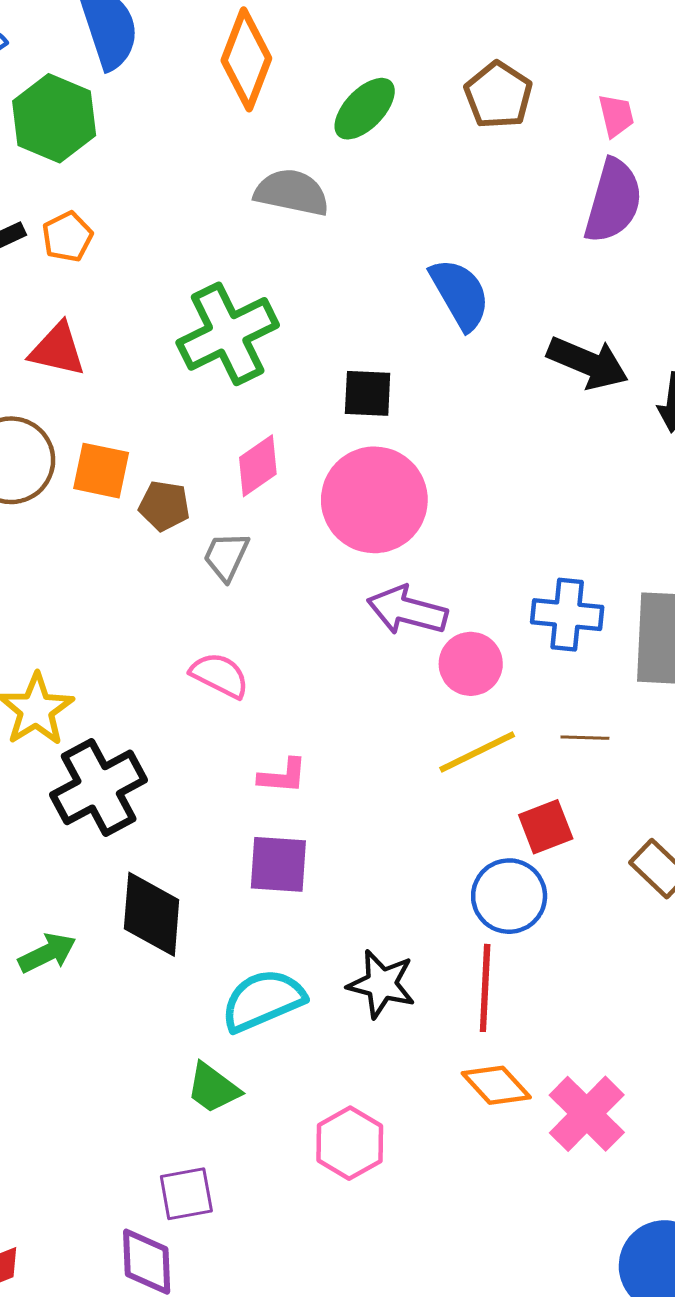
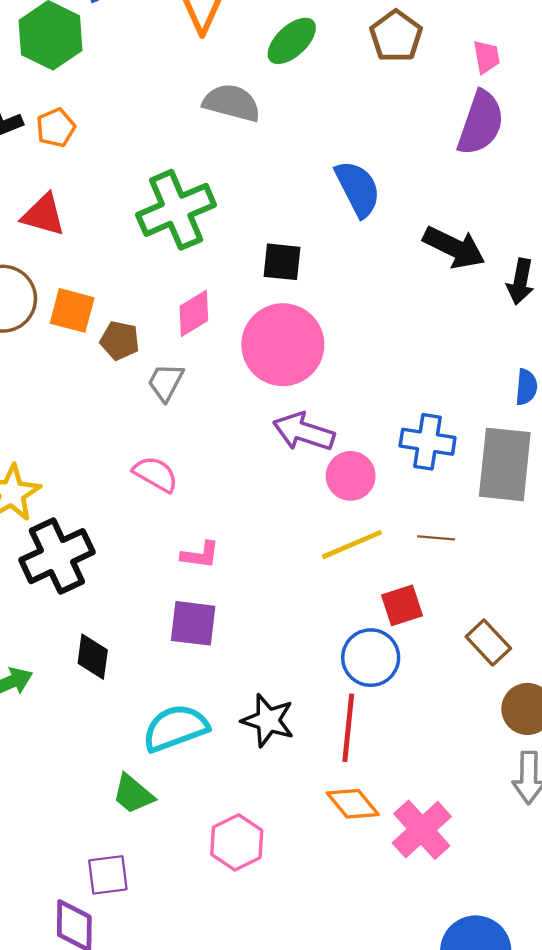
black diamond: (152, 914) -> (93, 657), size x0.7

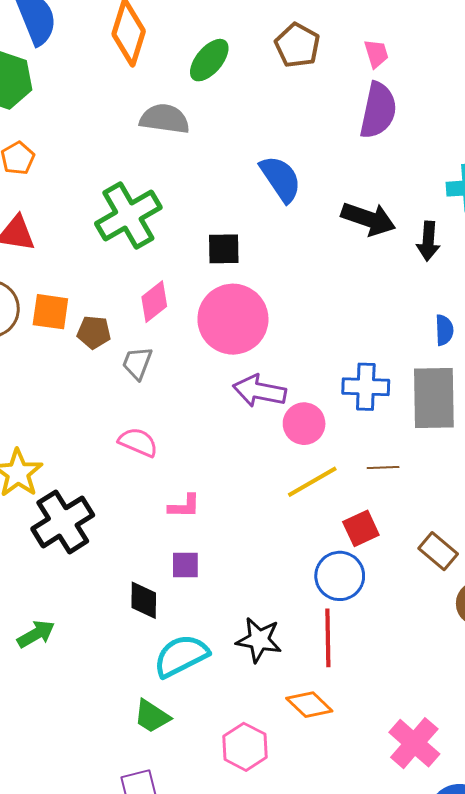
purple square: (193, 623) -> (185, 565), size x0.7
black diamond: (93, 657) -> (144, 600), moved
orange diamond: (353, 804) -> (309, 705), moved
pink cross: (422, 830) -> (414, 743), moved

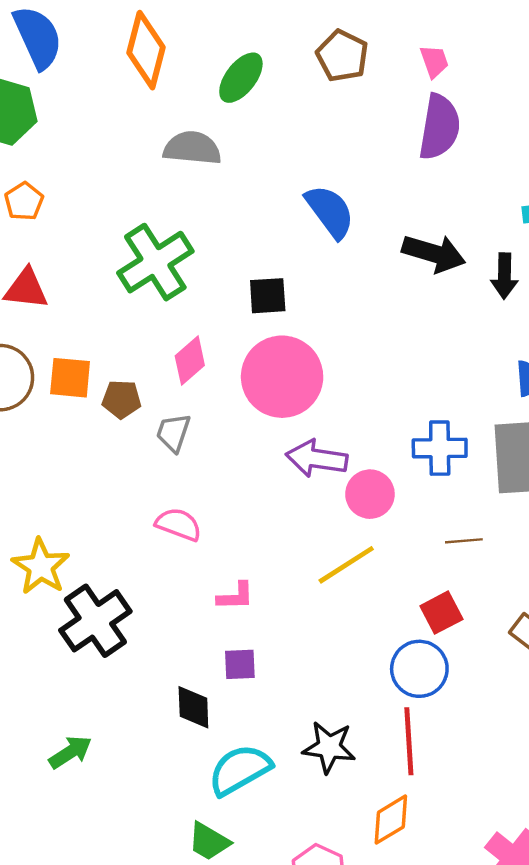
yellow line: (312, 482) -> (346, 565), moved
orange diamond: (309, 705) -> (391, 820), turned -72

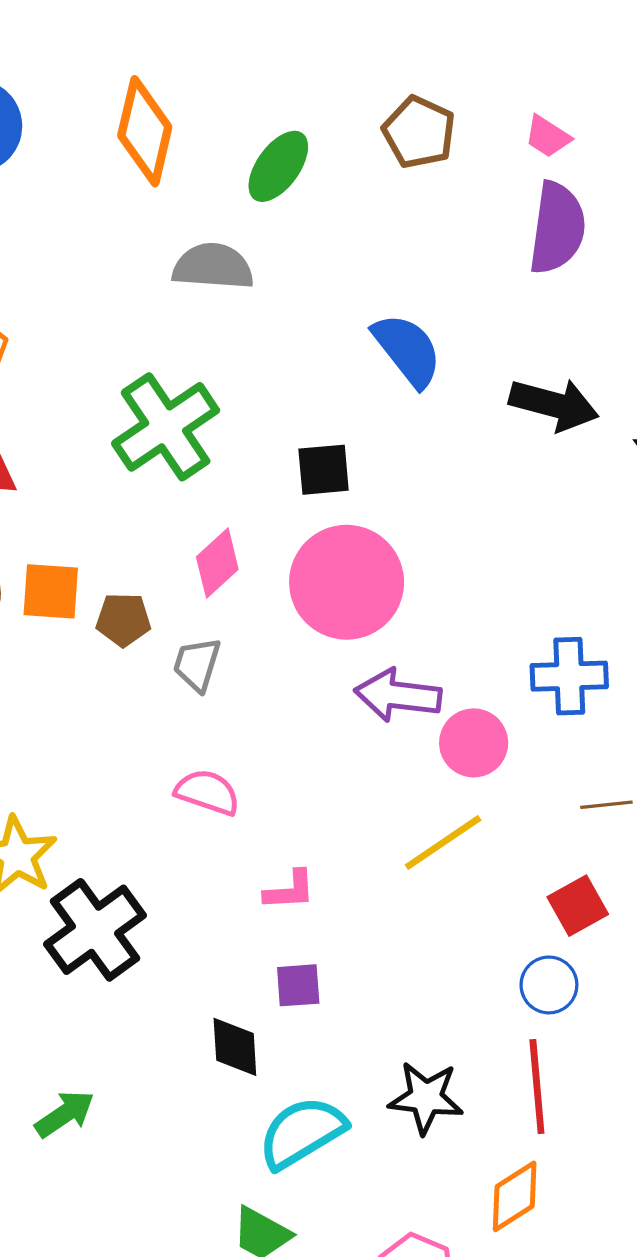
pink trapezoid: (434, 61) -> (548, 137), turned 144
blue circle: (419, 669) -> (549, 985), size x0.7

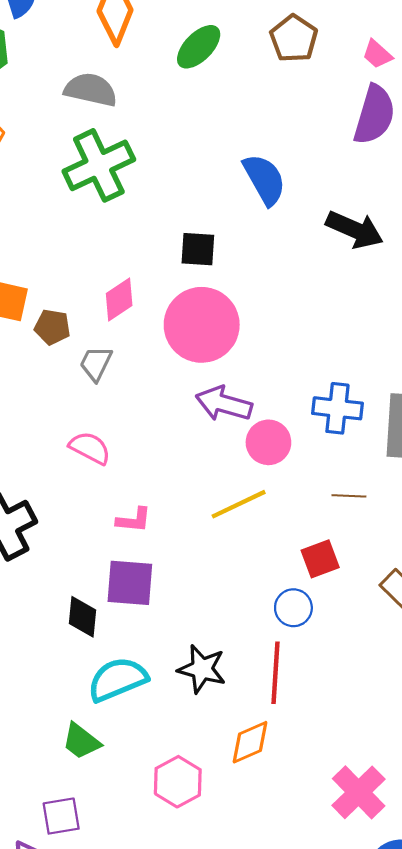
gray semicircle: (213, 266) -> (91, 90), moved
green cross: (166, 427) -> (99, 165), moved
purple square: (298, 985) -> (130, 583), size x1.6

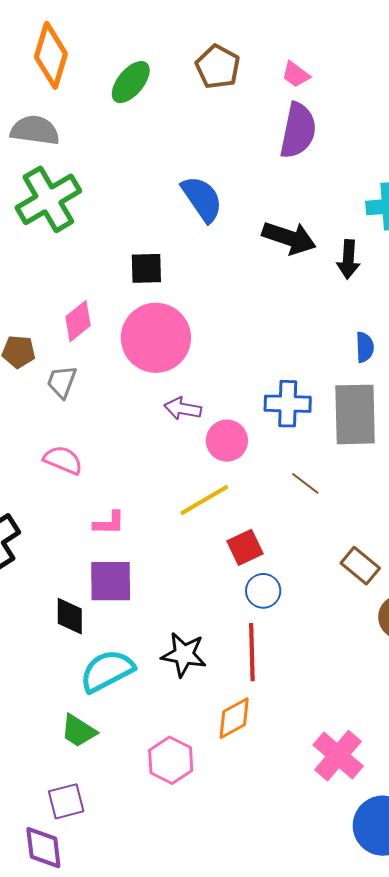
purple arrow: (224, 404) -> (183, 409), size x0.7
brown line: (349, 496) -> (305, 483), turned 40
red square: (320, 559) -> (245, 547), moved

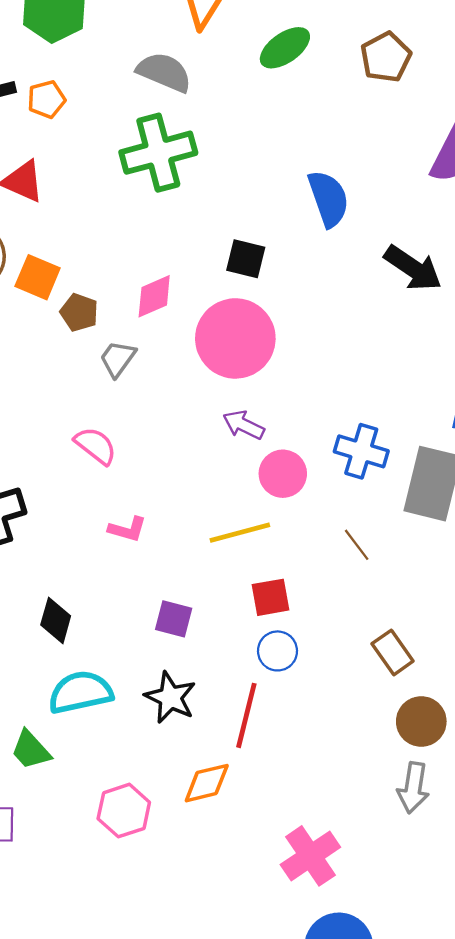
purple square: (111, 581) -> (174, 619), moved, size x0.7

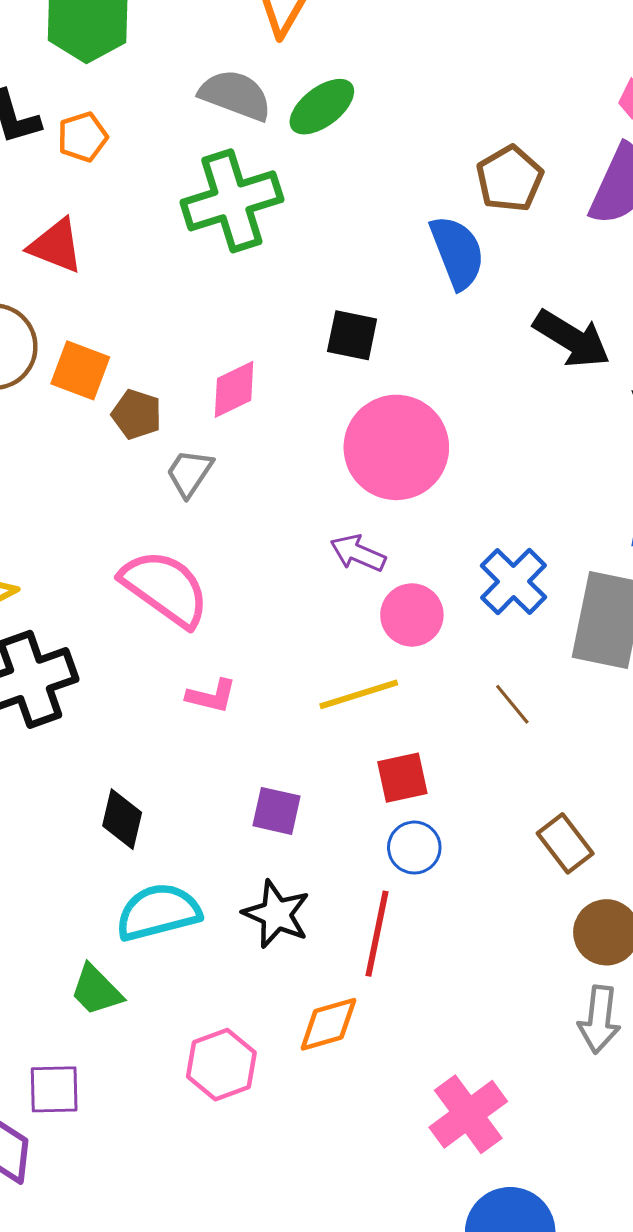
green ellipse: (285, 48) -> (322, 107), moved
brown pentagon: (386, 57) -> (510, 179), moved
pink circle: (235, 338) -> (396, 447), moved
pink semicircle: (96, 446) -> (165, 588), size x1.6
blue cross: (361, 451) -> (514, 581), turned 30

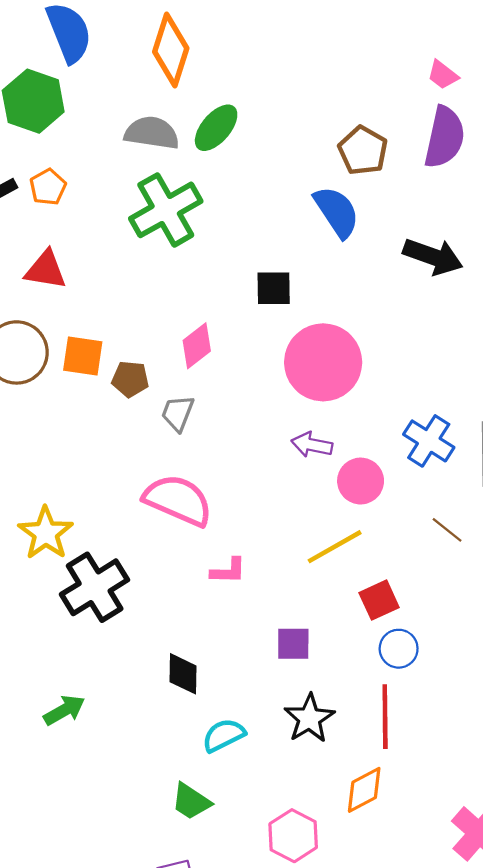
cyan semicircle: (158, 912) -> (224, 735), size x0.7
black star: (276, 914) -> (309, 718), turned 30

